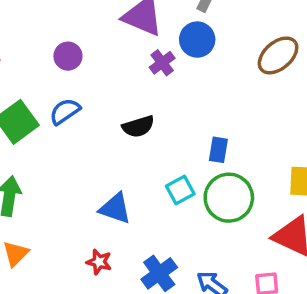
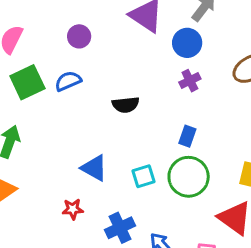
purple cross: (162, 63) -> (190, 81), moved
cyan square: (180, 190) -> (143, 176), moved
red star: (99, 262) -> (73, 209), turned -30

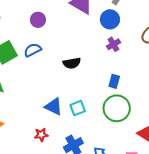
cyan square: (143, 176) -> (78, 108), moved

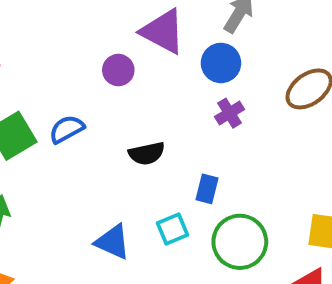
purple circle: (38, 20) -> (118, 70), moved
blue rectangle: (114, 81) -> (207, 189), moved
cyan square: (78, 108) -> (173, 229), moved

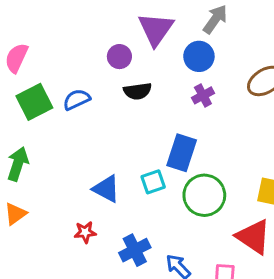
purple triangle: (163, 31) -> (156, 29), turned 33
black semicircle: (147, 153) -> (138, 91), moved
blue rectangle: (207, 189) -> (182, 153), size x1.6

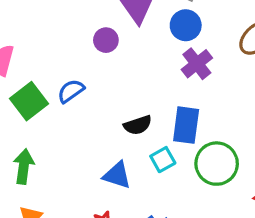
black semicircle: (138, 91) -> (138, 125), moved
purple cross: (203, 95) -> (197, 64), size x1.4

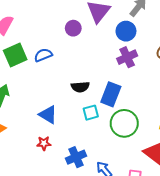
blue triangle: (117, 175) -> (48, 115), moved

